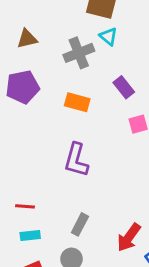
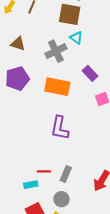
brown triangle: (27, 39) -> (18, 44), turned 35
orange rectangle: (77, 102) -> (57, 87), size x1.4
red line: (25, 206) -> (44, 171), moved

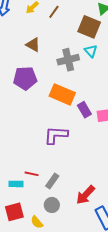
purple rectangle: (90, 73) -> (84, 110), moved
purple L-shape: (60, 128) -> (56, 135), turned 70
gray circle: (61, 199) -> (52, 205), moved

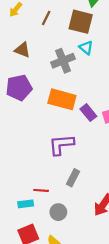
brown line: (54, 12) -> (46, 18), moved
gray rectangle: (52, 181) -> (73, 178), moved
gray circle: (52, 205) -> (58, 212), moved

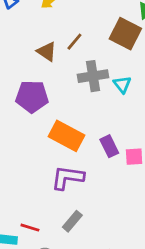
brown line: (46, 18) -> (74, 42), moved
cyan triangle: (86, 48) -> (122, 84), moved
orange rectangle: (62, 99) -> (67, 136), moved

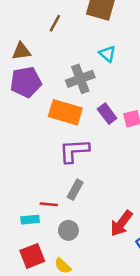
brown triangle: (47, 52) -> (21, 51), moved, turned -30
gray cross: (93, 76) -> (80, 79), moved
gray rectangle: (72, 221) -> (75, 190), moved

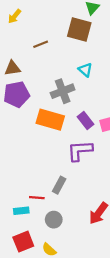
brown line: (55, 23) -> (41, 44), turned 40
purple L-shape: (74, 151) -> (80, 151), moved

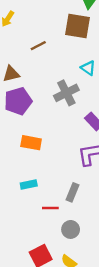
orange rectangle: (50, 120) -> (31, 143), moved, size x0.7
cyan rectangle: (21, 211) -> (29, 184), moved

